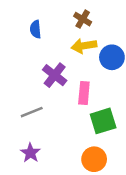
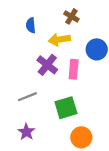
yellow arrow: (84, 46) -> (59, 40), moved
pink rectangle: (84, 93) -> (74, 69), moved
green square: (103, 121) -> (66, 108), moved

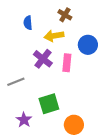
gray line: (27, 97) -> (16, 82), moved
green square: (66, 108) -> (49, 104), moved

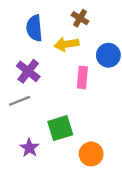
blue semicircle: (28, 23) -> (34, 28), size x1.5
purple cross: (43, 59) -> (28, 71), moved

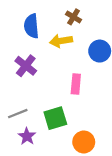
pink rectangle: (82, 77) -> (76, 84), moved
gray line: (20, 101) -> (18, 114), moved

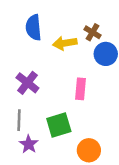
brown cross: (74, 17) -> (92, 32), moved
purple cross: (26, 66) -> (27, 83), moved
gray line: (18, 114) -> (19, 120), turned -66

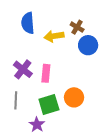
pink rectangle: (80, 89) -> (46, 73), moved
purple star: (29, 144) -> (37, 125), moved
orange circle: (89, 150) -> (74, 97), moved

